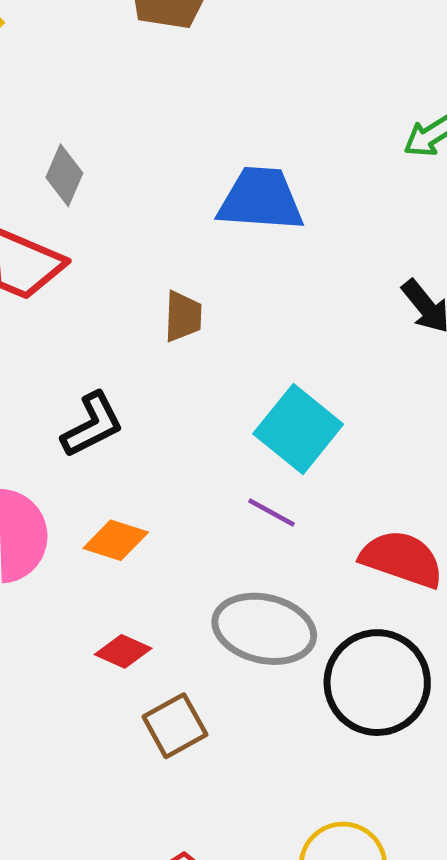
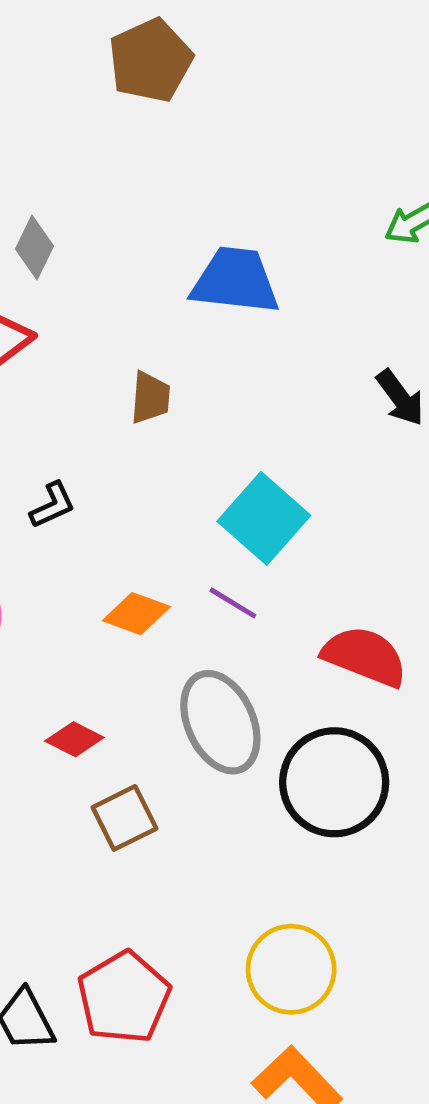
black L-shape: (92, 425) -> (53, 505), size x0.7
orange diamond: (116, 540) -> (136, 614), moved
gray ellipse: (264, 629) -> (220, 722), turned 50

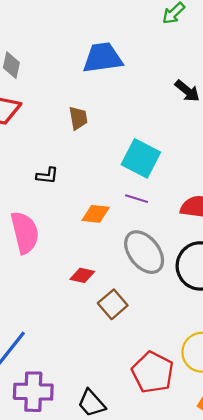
black L-shape: (53, 505) -> (47, 176), turned 45
red pentagon: (124, 997) -> (153, 372), moved

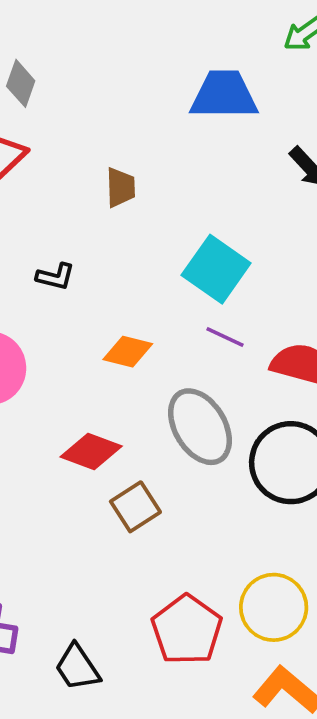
blue trapezoid: (103, 58) -> (224, 95), moved
purple line: (137, 199) -> (225, 337), moved
red diamond: (82, 275) -> (91, 452), size x1.4

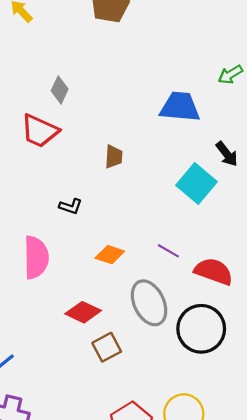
cyan square: (216, 269) -> (196, 184), moved

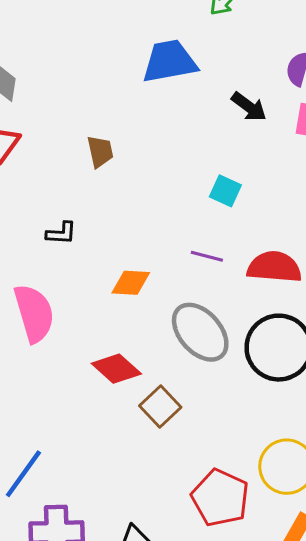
cyan square: (196, 184) -> (225, 191), moved, size x0.6
red diamond: (83, 312) -> (116, 369), turned 32

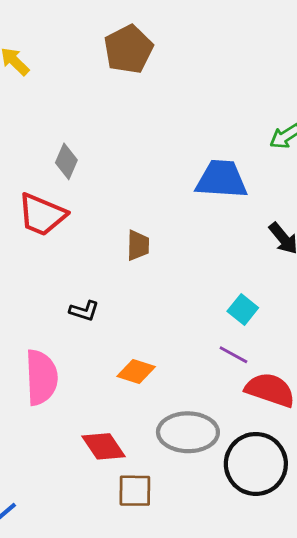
purple line: (207, 256) -> (233, 355), moved
gray ellipse: (200, 332) -> (188, 432), turned -62
brown square: (160, 406) -> (135, 491), turned 30

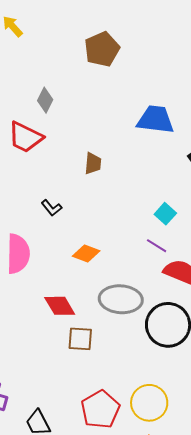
brown pentagon: (128, 49) -> (102, 49), moved
black L-shape: (84, 311) -> (52, 208), turned 30

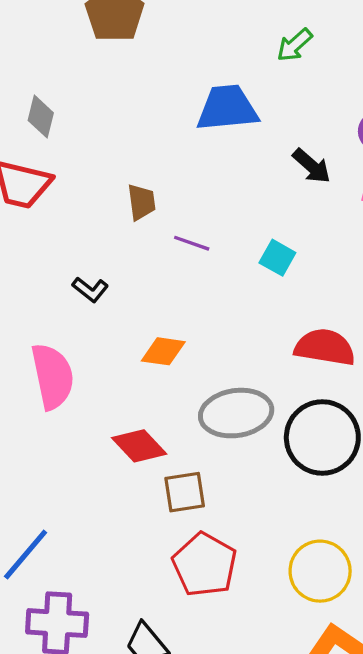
purple line: (157, 246) -> (192, 243), moved
red pentagon: (100, 409) -> (205, 565), moved

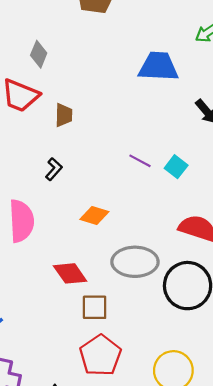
brown trapezoid: (141, 202) -> (64, 115), moved
purple line: (192, 243) -> (140, 161), moved
black L-shape: (90, 290) -> (54, 169), turned -95

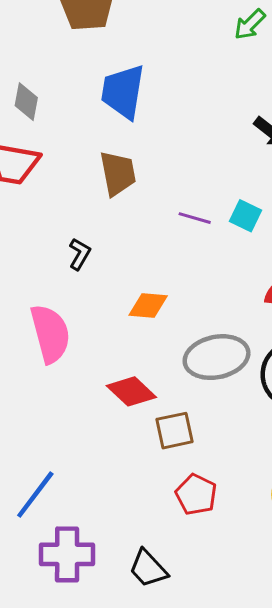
blue trapezoid: (158, 67) -> (123, 92), moved, turned -72
brown trapezoid: (64, 115) -> (118, 173), moved, size x1.4
red pentagon: (100, 355) -> (196, 494), size x0.7

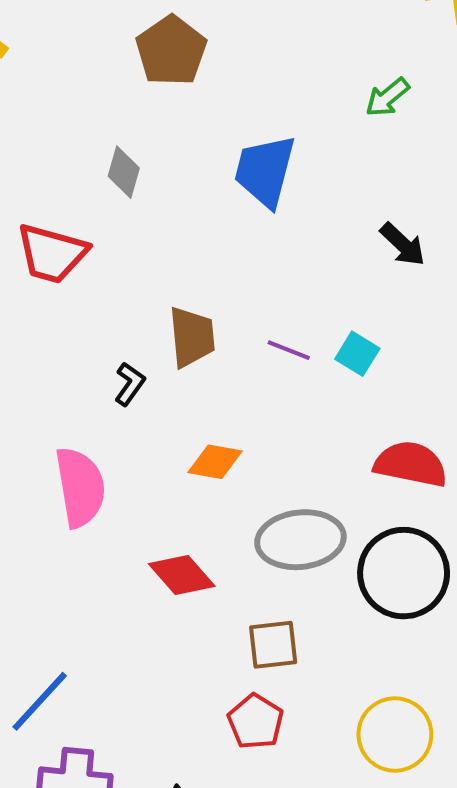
blue trapezoid: (123, 92) -> (265, 171), moved
gray diamond: (26, 102) -> (124, 172), moved
brown trapezoid: (118, 173) -> (192, 337), moved
brown square: (175, 431) -> (273, 645), moved

